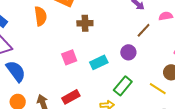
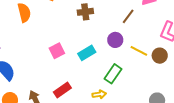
brown cross: (85, 23) -> (85, 12), moved
yellow line: (158, 89) -> (139, 51), moved

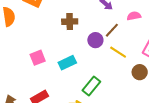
purple circle: (115, 40) -> (95, 40), moved
yellow line: (139, 51) -> (118, 52), moved

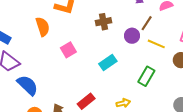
pink square: (38, 58) -> (68, 50), moved
green rectangle: (91, 86) -> (146, 76), moved

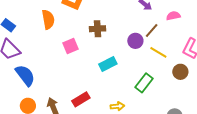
brown cross: (104, 22) -> (97, 29), moved

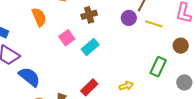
cyan rectangle: (108, 64) -> (90, 47), moved
brown circle: (180, 72) -> (181, 46), moved
green rectangle: (144, 83) -> (158, 67), moved

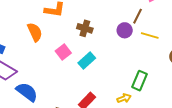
brown cross: (89, 15) -> (85, 28), turned 35
green rectangle: (158, 67) -> (139, 81), moved

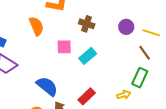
brown line: (138, 16) -> (145, 53), moved, turned -63
pink square: (63, 52) -> (64, 47), turned 35
blue semicircle: (27, 92) -> (47, 86), moved

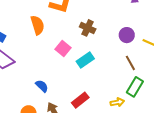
pink square: (64, 47) -> (63, 48), turned 35
brown line: (145, 53) -> (130, 63), moved
blue semicircle: (47, 86) -> (42, 86), size x0.6

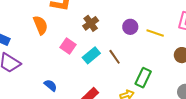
brown cross: (88, 28) -> (91, 23), turned 35
brown line: (130, 63) -> (115, 57), moved

